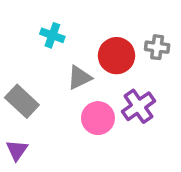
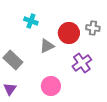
pink circle: (98, 118) -> (51, 86), moved

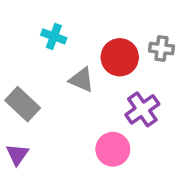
gray triangle: (47, 46) -> (82, 80), turned 49
pink circle: (51, 86) -> (113, 149), moved

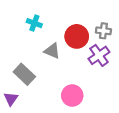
gray rectangle: (23, 104) -> (24, 74), moved
purple cross: (142, 109) -> (99, 55), moved

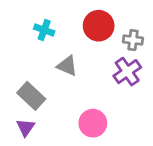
red circle: (77, 36) -> (99, 26), moved
purple triangle: (11, 99) -> (26, 127), moved

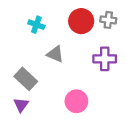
gray cross: (133, 40) -> (108, 20), moved
purple cross: (127, 72) -> (105, 59), turned 35

